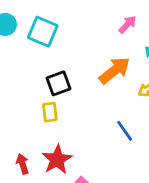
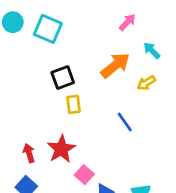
yellow rectangle: (50, 112) -> (73, 104), moved

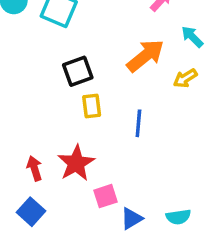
blue line: (125, 122) -> (138, 123), moved, turned 40
pink square: (84, 175) -> (106, 196), turned 30

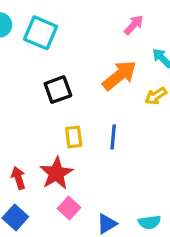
yellow rectangle: (92, 106) -> (74, 137), moved
pink square: (106, 196) -> (69, 208), moved, turned -30

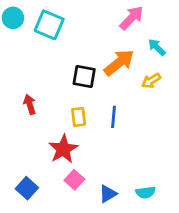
pink arrow: (134, 25) -> (132, 18), size x1.4
black square: (58, 90) -> (84, 76), moved, turned 30
red arrow: (18, 178) -> (30, 104), moved

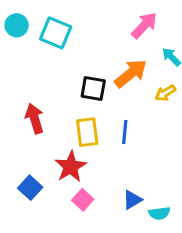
red arrow: (30, 104) -> (35, 119), size x1.4
yellow rectangle: (79, 117) -> (87, 132), size x1.4
blue square: (27, 188) -> (30, 188), moved
blue triangle: (108, 194) -> (132, 200), moved

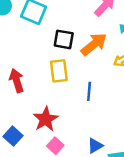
black square: (93, 88) -> (64, 39), moved
yellow rectangle: (87, 132) -> (59, 71), moved

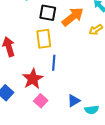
blue line: (89, 91) -> (54, 63), moved

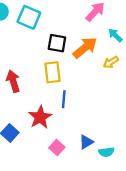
pink square: (41, 101) -> (57, 148), moved

